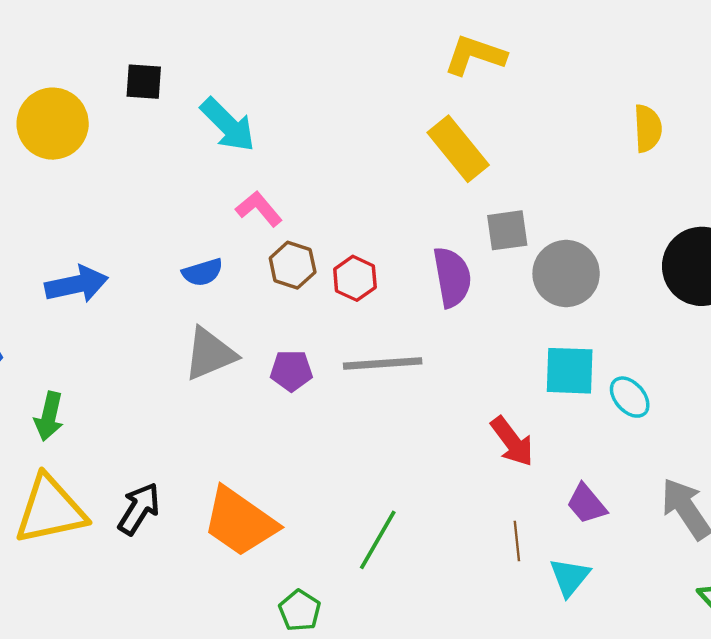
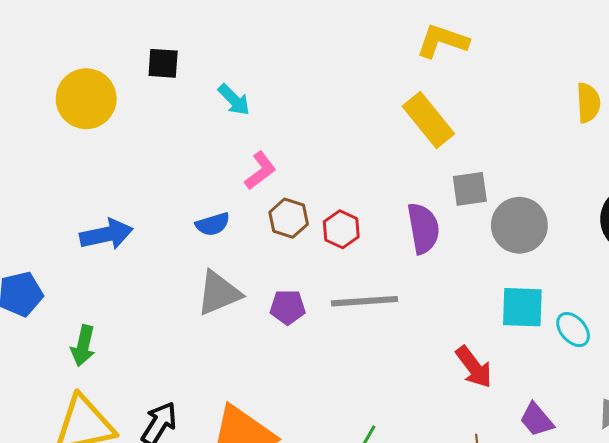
cyan arrow: (228, 125) -> (234, 100), size x0.7
pink L-shape: (259, 209) -> (260, 171), turned 93

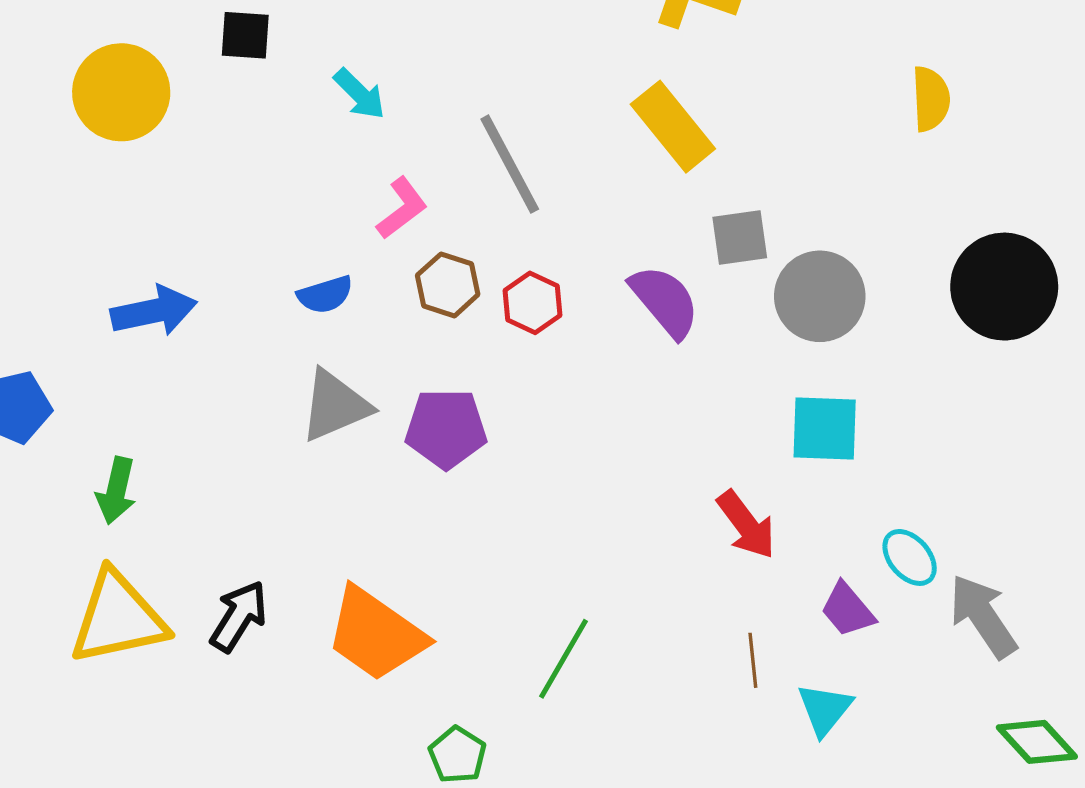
purple semicircle: (423, 228) -> (665, 301), turned -30
gray line: (365, 301) -> (510, 164), moved, turned 66
purple pentagon: (288, 307) -> (446, 429), size x1.4
cyan ellipse: (573, 330) -> (910, 557), moved

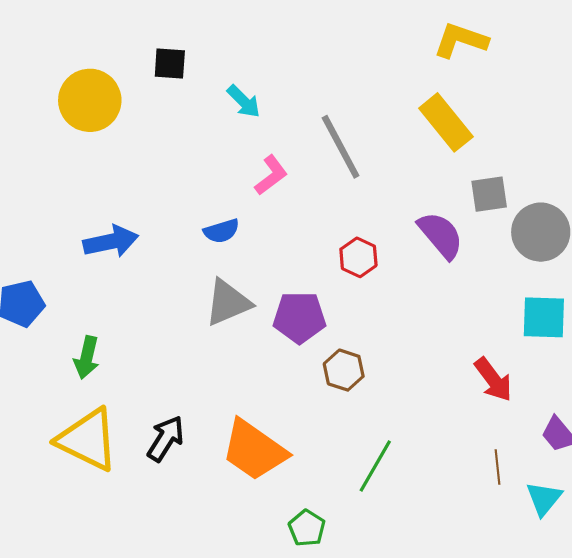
brown hexagon: (448, 285) -> (344, 370), moved
red hexagon: (533, 303) -> (358, 257), moved
yellow triangle: (118, 618) -> (88, 440), turned 38

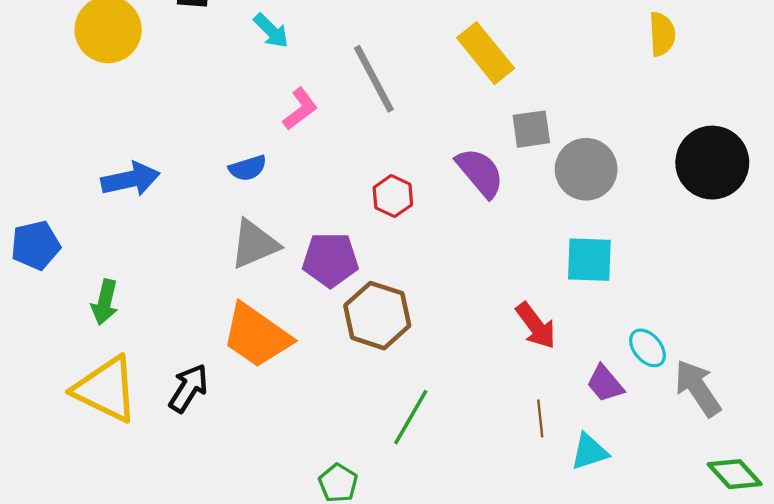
brown hexagon: (344, 370) -> (377, 316), size x1.5
orange trapezoid: (254, 450) -> (257, 336), moved
cyan triangle: (544, 499) -> (589, 452), turned 33

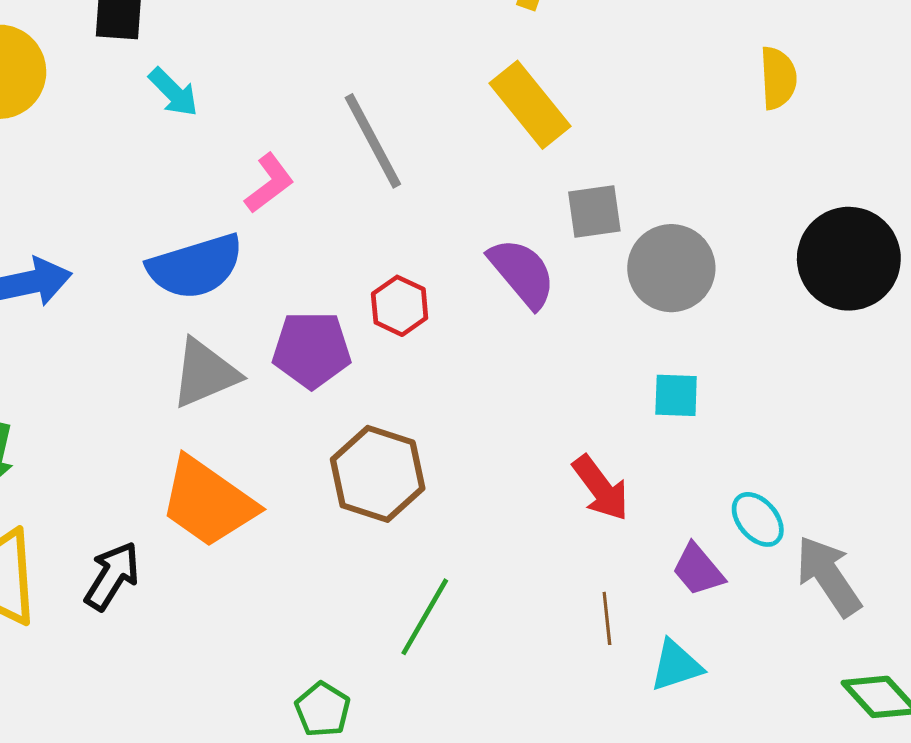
cyan arrow: (271, 31) -> (173, 92), moved
blue semicircle: (248, 168) -> (195, 267), size x1.8
purple pentagon: (330, 260) -> (312, 350), moved
cyan square: (589, 260) -> (676, 395), size x0.7

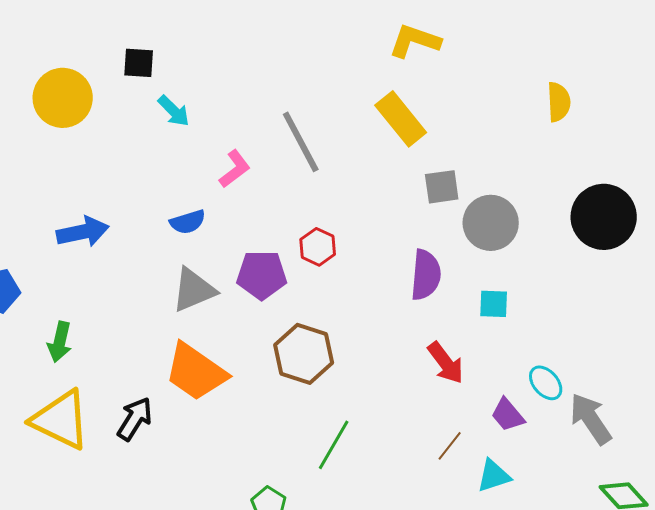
blue semicircle: (195, 267) -> (188, 222), size x0.6
purple semicircle: (522, 273) -> (426, 275), moved, turned 45
brown line: (607, 618) -> (450, 446), turned 44

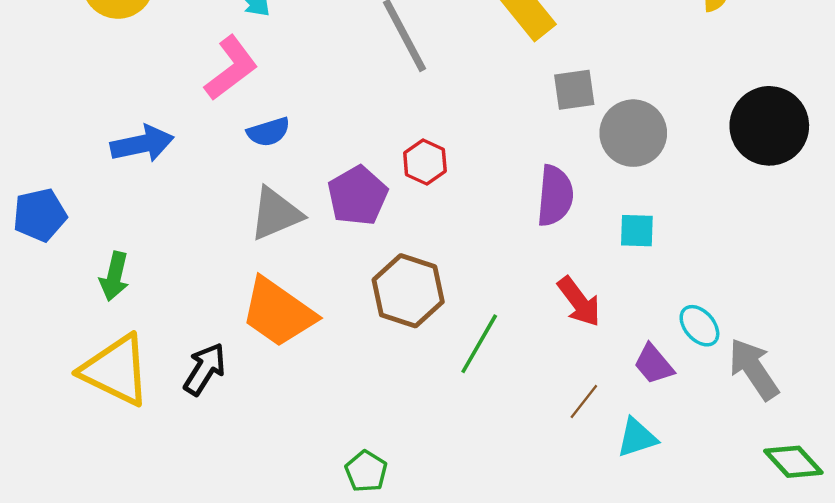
pink L-shape: (235, 169) -> (231, 68), moved, size x1.4
purple pentagon: (262, 275) -> (358, 196), turned -30
green line: (334, 445) -> (479, 344), moved

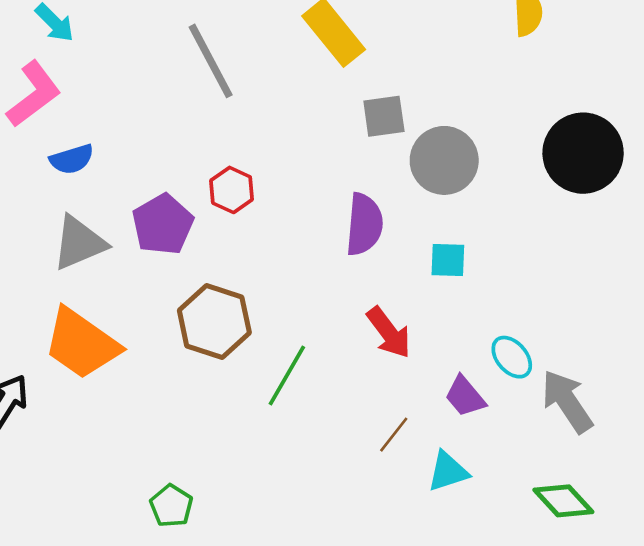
green diamond: (793, 462) -> (563, 501), moved

